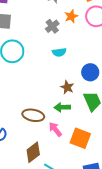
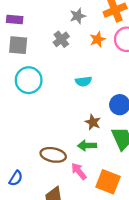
gray cross: (52, 26) -> (61, 39), moved

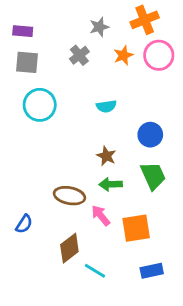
brown star: (93, 122) -> (106, 156), moved
orange square: (108, 182) -> (136, 228), turned -30

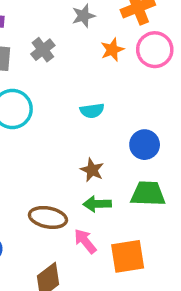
gray cross: (79, 55) -> (43, 50), moved
green trapezoid: (153, 176) -> (148, 194), turned -64

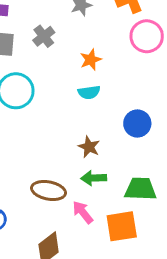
orange star: (112, 50) -> (91, 60), moved
green trapezoid: (148, 194) -> (140, 189), moved

